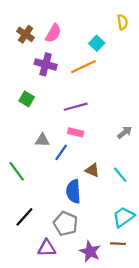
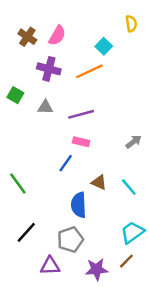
green square: (27, 99) -> (15, 95), moved
gray triangle: (42, 140) -> (45, 107), moved
gray pentagon: (66, 224) -> (70, 240), turned 30
brown line: (118, 244) -> (126, 261), turned -48
purple star: (90, 251) -> (97, 269), turned -30

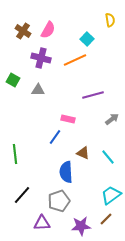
purple line: (81, 114) -> (93, 95), moved
green line: (18, 183) -> (15, 154), turned 30

